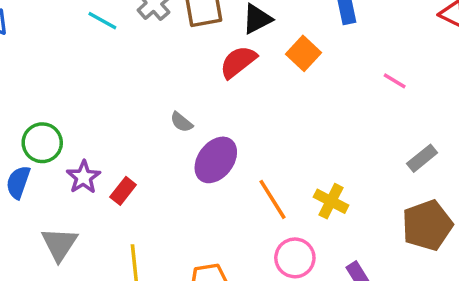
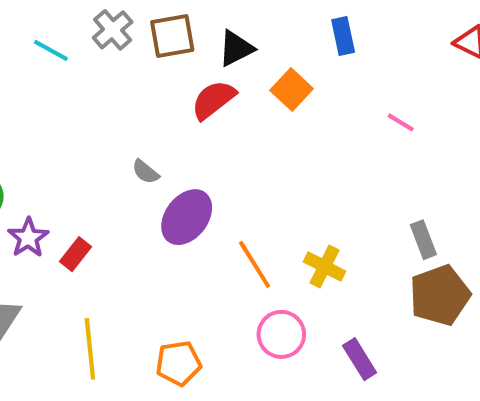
gray rectangle: (422, 158) -> (423, 240), moved, turned -72

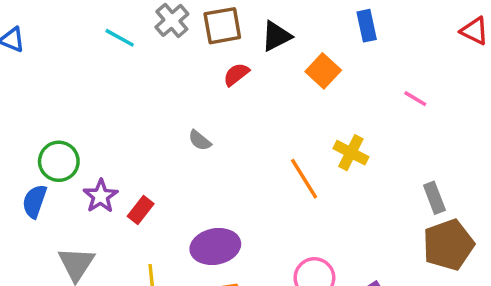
red semicircle: (213, 100) -> (236, 74), moved, size x0.7
purple ellipse: (187, 217) -> (215, 246), moved, turned 42
orange line: (255, 264) -> (304, 179), moved
yellow cross: (325, 266) -> (351, 153), moved

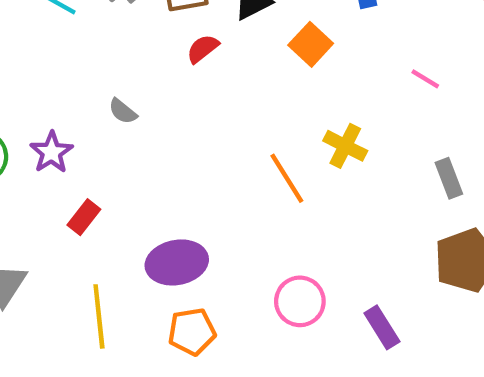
gray semicircle: (200, 140) -> (123, 111), moved
purple star: (101, 196) -> (51, 152), moved
gray rectangle: (434, 198) -> (449, 178), moved

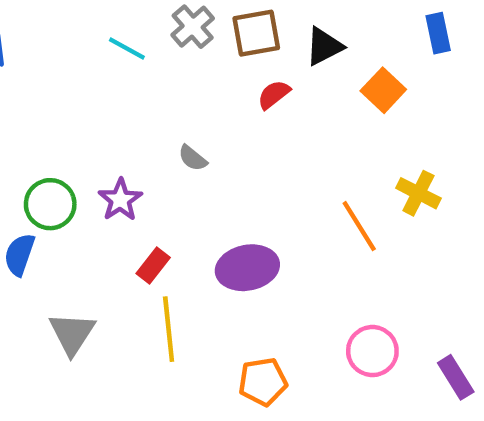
purple ellipse: (177, 262) -> (247, 268), moved
yellow line: (99, 316) -> (169, 329), moved

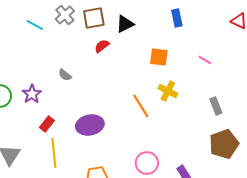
orange square: (383, 90) -> (159, 57), moved, turned -36

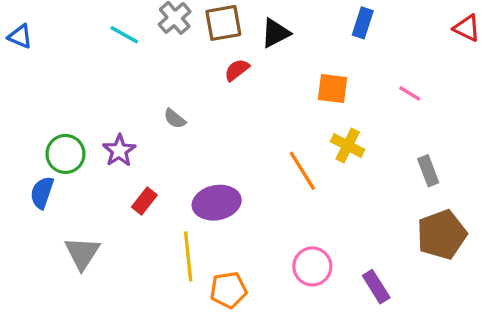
blue rectangle: (177, 18) -> (363, 23), turned 30
yellow line: (54, 153) -> (188, 256), moved

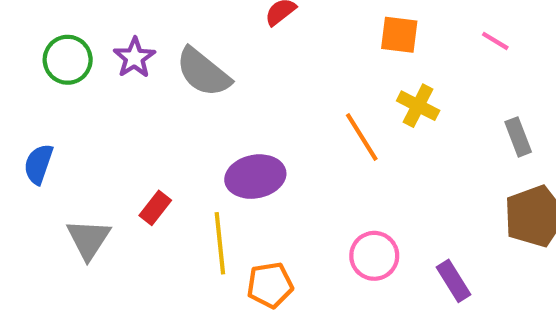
gray semicircle: (175, 119) -> (203, 72), size x2.0
purple star: (119, 151) -> (134, 58), moved
green circle: (65, 154) -> (68, 60), moved
red rectangle: (144, 201) -> (155, 208), moved

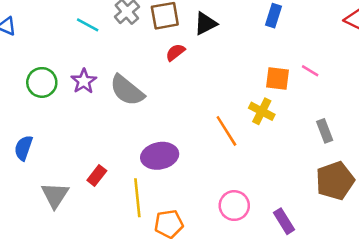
orange square: (399, 35) -> (277, 79), moved

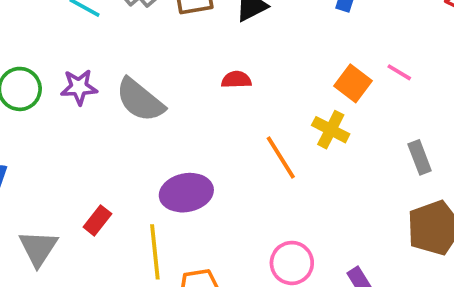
red semicircle: (175, 52) -> (236, 80), moved, turned 36
orange square: (277, 79) -> (353, 83), turned 30
purple star: (84, 81) -> (79, 87), turned 30

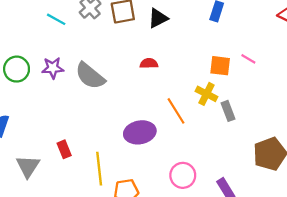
orange square: (353, 83) -> (220, 66), turned -30
gray rectangle: (420, 157) -> (228, 111), moved
purple ellipse: (186, 193) -> (140, 132), moved
red rectangle: (97, 220) -> (64, 149), turned -60

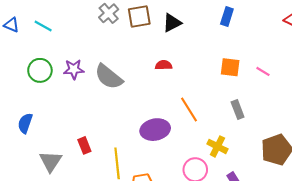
cyan line: (56, 19) -> (43, 26), moved
pink line: (248, 59) -> (263, 71), moved
yellow cross: (207, 94) -> (217, 146), moved

